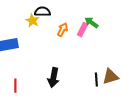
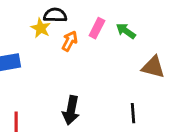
orange arrow: (62, 30) -> (70, 41), moved
pink rectangle: (82, 30) -> (97, 28), moved
brown triangle: (110, 77) -> (153, 67), moved, turned 30

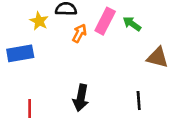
yellow star: (41, 28) -> (39, 21), moved
pink rectangle: (97, 28) -> (105, 21), size x1.4

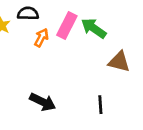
green arrow: (132, 24) -> (94, 28), size x1.4
black arrow: (81, 98) -> (43, 102), turned -75

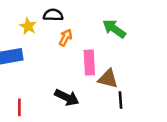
pink rectangle: (67, 26) -> (89, 62), moved, turned -30
brown triangle: (119, 62) -> (108, 79), moved

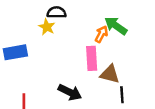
yellow star: (28, 26) -> (47, 27), moved
orange arrow: (66, 37) -> (101, 34), moved

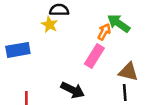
pink rectangle: (92, 58) -> (94, 56), turned 35
brown triangle: (110, 74) -> (128, 72), moved

